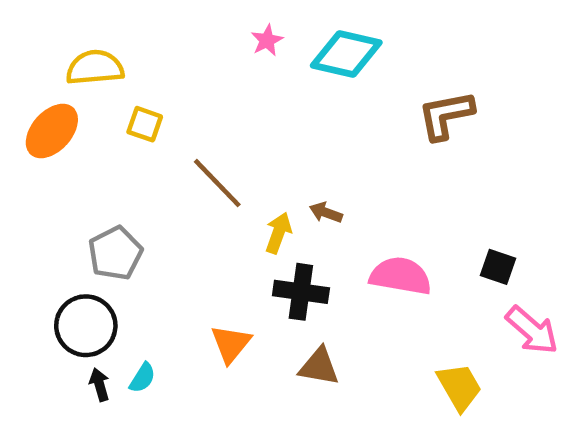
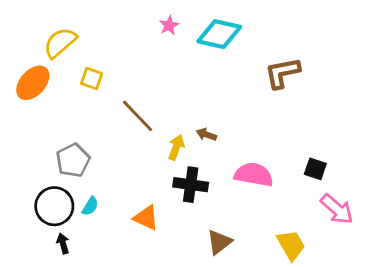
yellow semicircle: (95, 68) -> (60, 43), turned -36
orange triangle: (231, 344) -> (146, 218), turned -44
brown triangle: (319, 366) -> (219, 242), moved, turned -48
cyan semicircle: (142, 378) -> (90, 206), moved

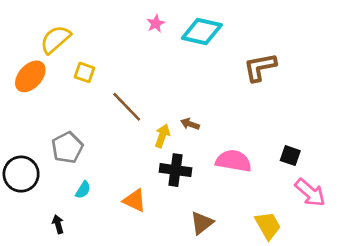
black circle: (54, 206) -> (21, 174), moved

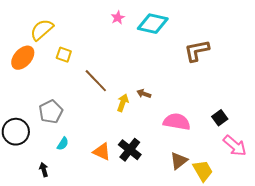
black square: (290, 156) -> (220, 118), turned 35
black cross: (175, 170) -> (130, 150), moved, turned 30
brown triangle: (202, 223) -> (179, 161), moved

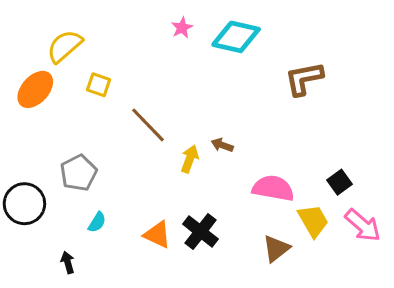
yellow trapezoid: (203, 171) -> (313, 221), moved

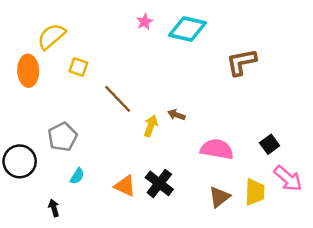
orange ellipse: (35, 89) -> (28, 71), turned -44
yellow trapezoid: (313, 221) -> (255, 192), moved, turned 32

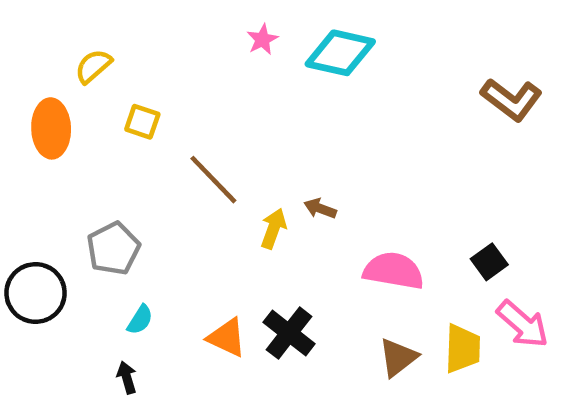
yellow semicircle: (51, 36) -> (93, 66), size x0.7
brown L-shape: (241, 62) -> (511, 100), moved, turned -132
black arrow: (54, 208) -> (127, 378), moved

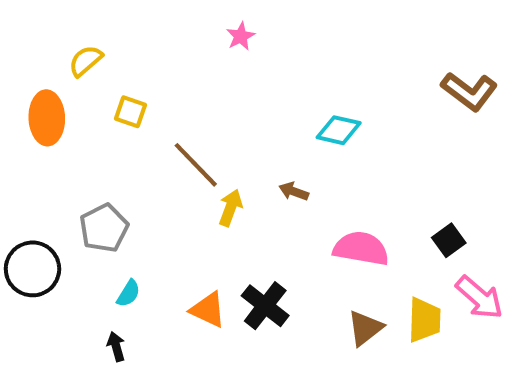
cyan diamond: (340, 53) -> (339, 130), moved, size x0.7
yellow arrow: (274, 229) -> (230, 208), moved

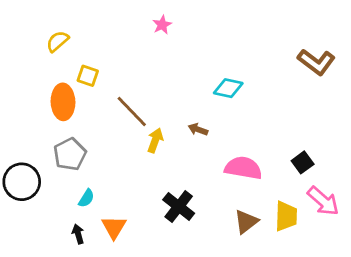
orange ellipse: (47, 118) -> (63, 102), moved
orange triangle: (208, 310) -> (114, 227), moved, turned 36

